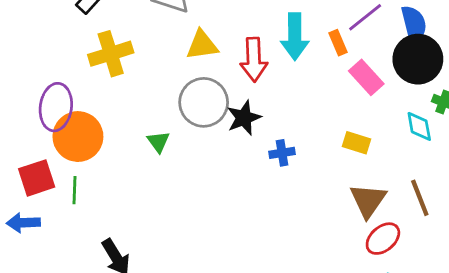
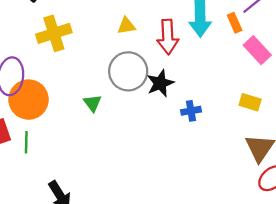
yellow triangle: (202, 45) -> (126, 26), size x0.7

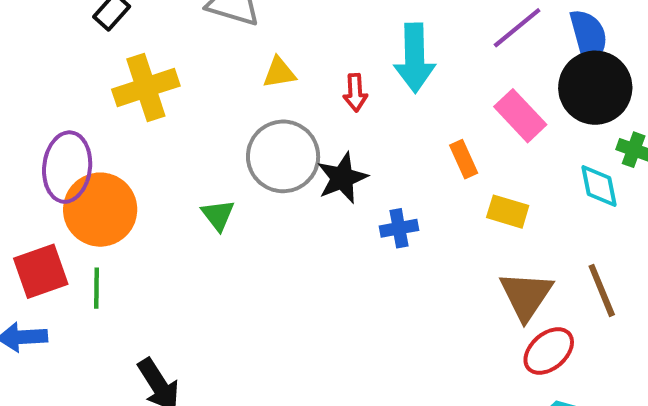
orange rectangle: (235, 23) -> (464, 159), moved
red arrow: (168, 37) -> (355, 93), size x0.6

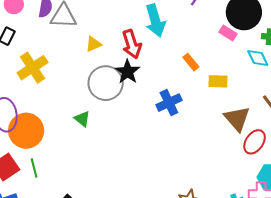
red arrow: (355, 93) -> (132, 44), size x1.6
pink rectangle: (520, 116) -> (228, 33), moved, size x0.7
black star: (342, 178) -> (128, 72), moved
blue cross: (399, 228) -> (169, 103), size x1.4

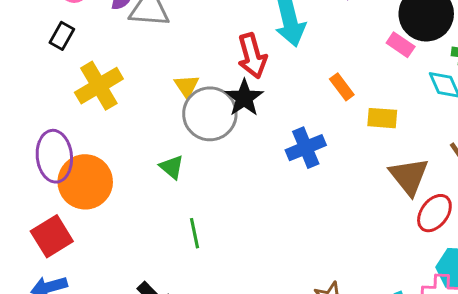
yellow triangle: (93, 44) -> (187, 86), moved, turned -42
green line: (34, 168) -> (195, 233), moved

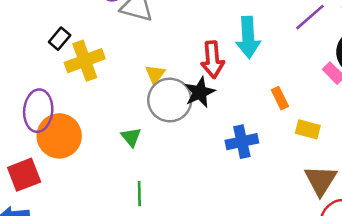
black rectangle: (62, 36) -> (60, 39), moved

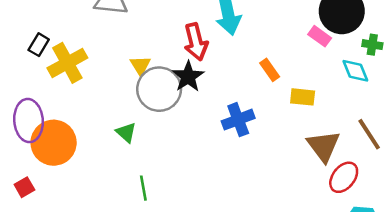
red square: (24, 175) -> (24, 187), size x0.6

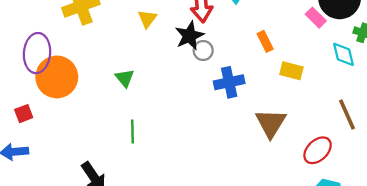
gray circle: (159, 89) -> (203, 51), moved, size x0.5
brown triangle: (323, 146) -> (271, 123), moved

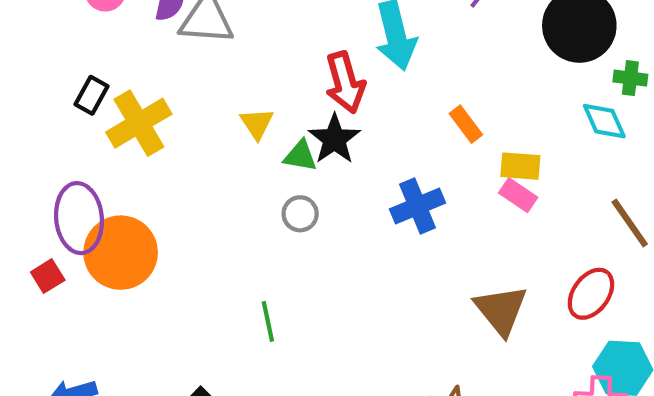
pink rectangle: (316, 18) -> (518, 195), moved
gray circle: (203, 51) -> (300, 214), moved
green triangle: (125, 78) -> (300, 156), moved, turned -30
red square: (24, 114) -> (48, 276), moved
brown triangle: (271, 123) -> (501, 310), moved

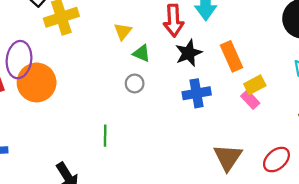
orange rectangle: (466, 124) -> (231, 56), size x1.5
black star: (334, 139) -> (188, 53), moved
yellow rectangle: (520, 166) -> (255, 85), turned -45

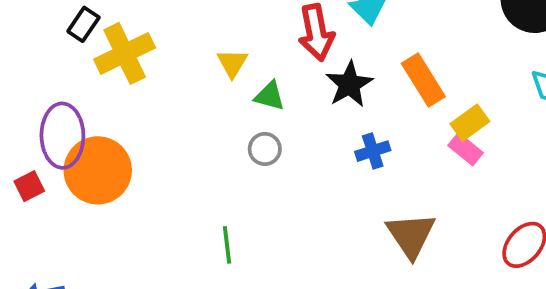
blue cross: (197, 93) -> (373, 151), size x0.7
brown triangle: (228, 157) -> (411, 235), moved

